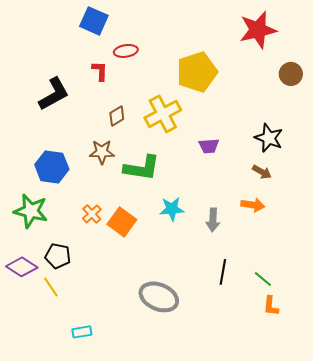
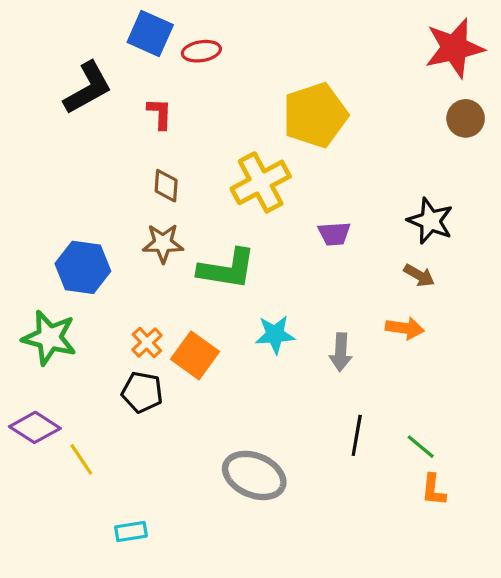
red star: (258, 30) -> (454, 48), moved
red ellipse: (126, 51) -> (201, 51), moved
black L-shape: (54, 94) -> (88, 88), moved
brown diamond: (117, 116) -> (166, 186), moved, turned -55
black pentagon: (58, 256) -> (142, 392), moved

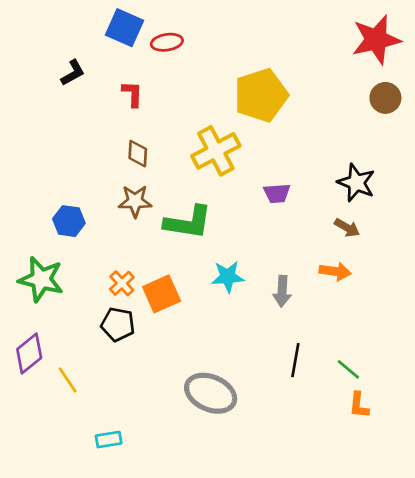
black L-shape: (88, 88) -> (73, 73), size x0.6
blue hexagon: (83, 267) -> (69, 221), size x0.7
orange square: (195, 355) -> (162, 294), turned 30
purple diamond: (35, 427) -> (29, 353), turned -72

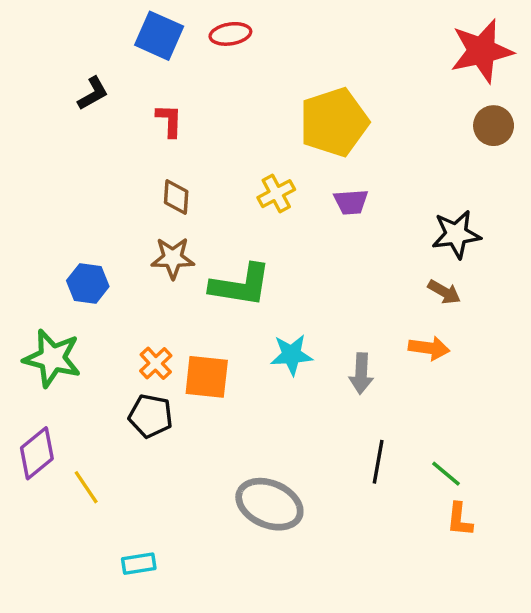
red ellipse: (167, 42) -> (230, 34), moved
yellow cross: (216, 151) -> (276, 194), size x0.6
black star: (356, 183) -> (456, 234), turned -30
purple trapezoid: (277, 193) -> (351, 202), moved
orange square: (162, 294) -> (207, 377), turned 30

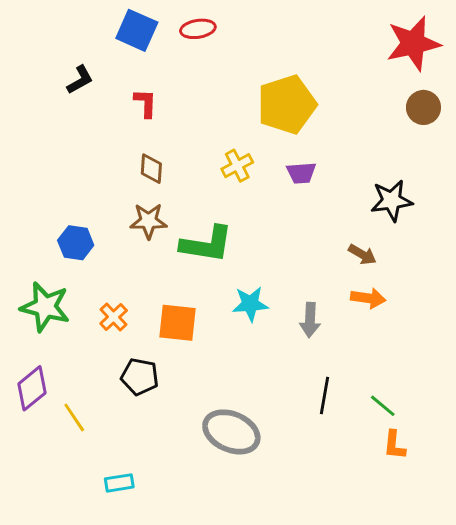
brown arrow: (444, 292) -> (362, 254), moved
orange cross: (156, 363) -> (114, 317), moved
black pentagon: (151, 416) -> (140, 377), moved

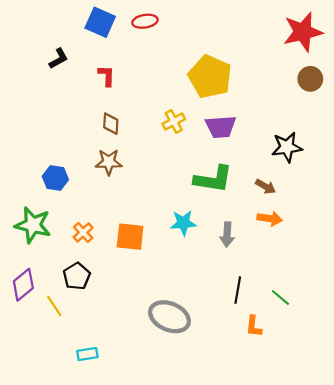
yellow pentagon: (287, 105) -> (210, 77), turned -30
purple trapezoid: (301, 173) -> (221, 127), size x1.4
green L-shape: (207, 244) -> (213, 179), moved
black pentagon: (140, 377) -> (77, 276), moved, turned 30
orange L-shape: (394, 445) -> (254, 326), moved

